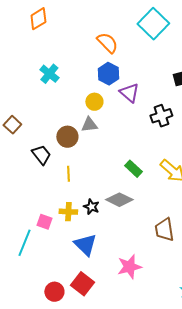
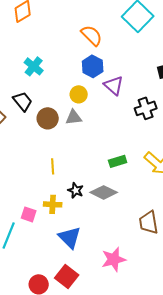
brown circle: (67, 137) -> (48, 118), moved
black trapezoid: (41, 155) -> (23, 101), moved
green rectangle: (133, 169) -> (118, 161), turned -60
black star: (91, 207) -> (76, 190), moved

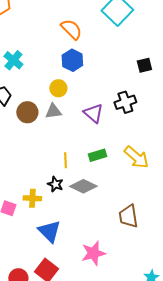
purple triangle: (114, 85) -> (93, 113), moved
yellow line: (53, 166) -> (65, 160), moved

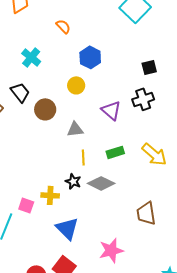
orange semicircle: (71, 29) -> (63, 26), moved, size x0.7
black square: (144, 65) -> (149, 67), moved
gray triangle: (53, 111) -> (75, 129), moved

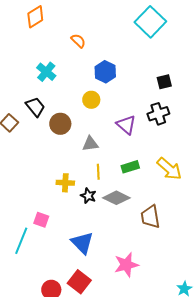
yellow cross: (50, 195) -> (65, 183), moved
brown trapezoid: (146, 213) -> (150, 217), moved

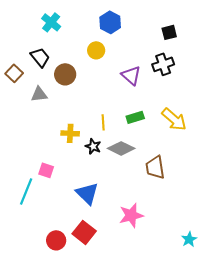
gray triangle: (90, 144) -> (39, 94), moved

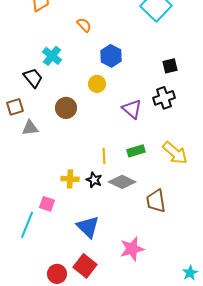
black trapezoid: (40, 57) -> (33, 78), moved
brown square: (14, 73) -> (15, 107), turned 30
gray triangle: (39, 94) -> (30, 128), moved
yellow cross: (70, 133) -> (70, 179), moved

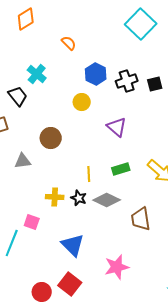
black cross: (164, 98) -> (127, 81), moved
brown circle: (66, 108) -> (51, 138), moved
gray triangle: (30, 128) -> (23, 161), moved

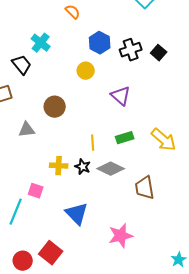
black square: (155, 84) -> (159, 53), turned -35
red square: (70, 284) -> (51, 253), moved
red circle: (42, 292) -> (23, 261), moved

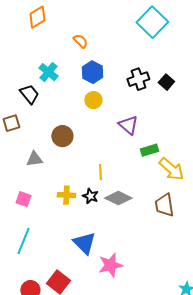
blue hexagon: (100, 43) -> (92, 72), moved
green rectangle: (125, 138) -> (149, 150), moved
brown trapezoid: (145, 188) -> (164, 205), moved
pink square: (36, 191) -> (23, 199), moved
pink star: (121, 236) -> (110, 265), moved

